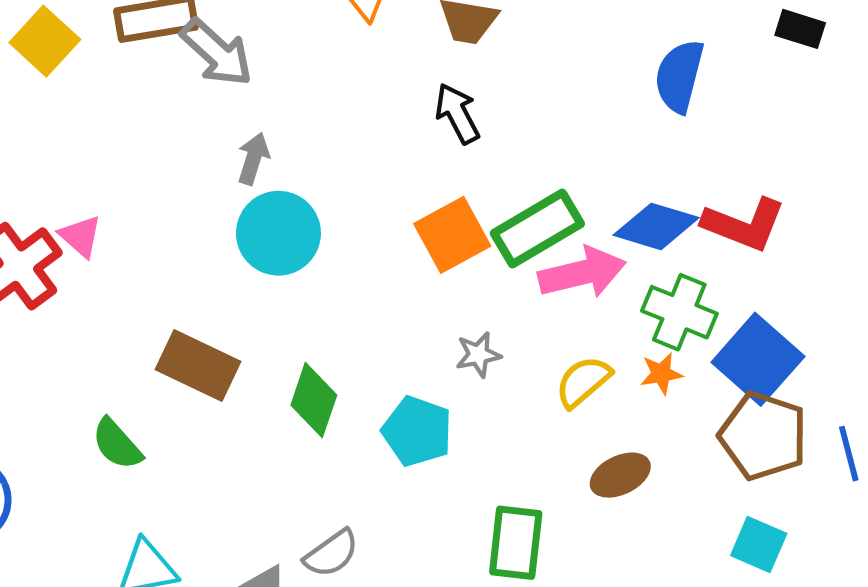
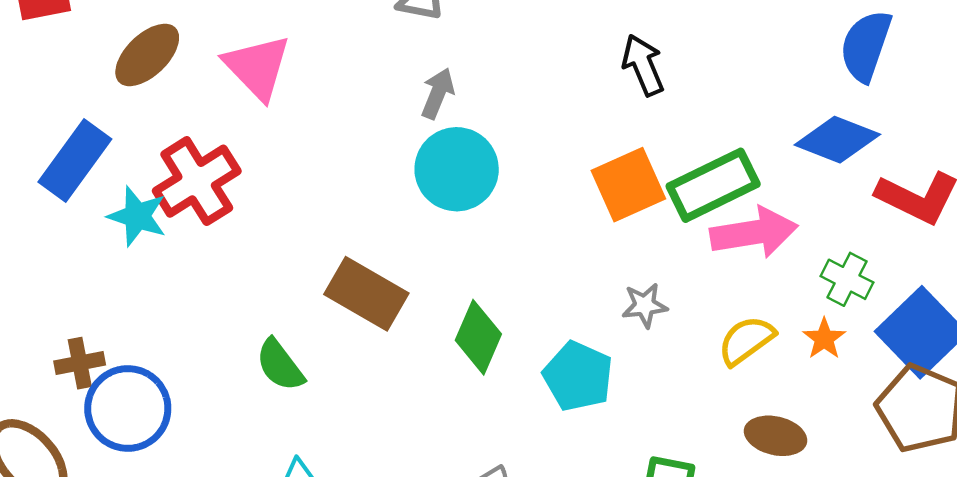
blue diamond: (656, 226) -> (837, 140), moved
pink triangle: (80, 236) -> (257, 67), moved, size x1.6
green cross: (679, 312) -> (847, 279), size x0.7
orange star: (661, 374) -> (824, 339), turned -30
brown ellipse: (620, 475) -> (776, 436), turned 34

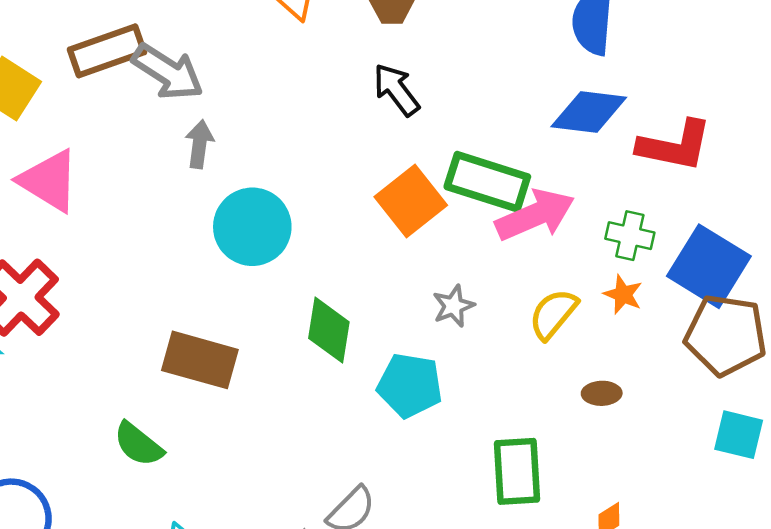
gray arrow: (438, 93) -> (199, 144), moved
green rectangle: (713, 185) -> (487, 182), turned 58
green diamond: (478, 337) -> (329, 330), moved
brown ellipse: (776, 436) -> (602, 393), size x0.7

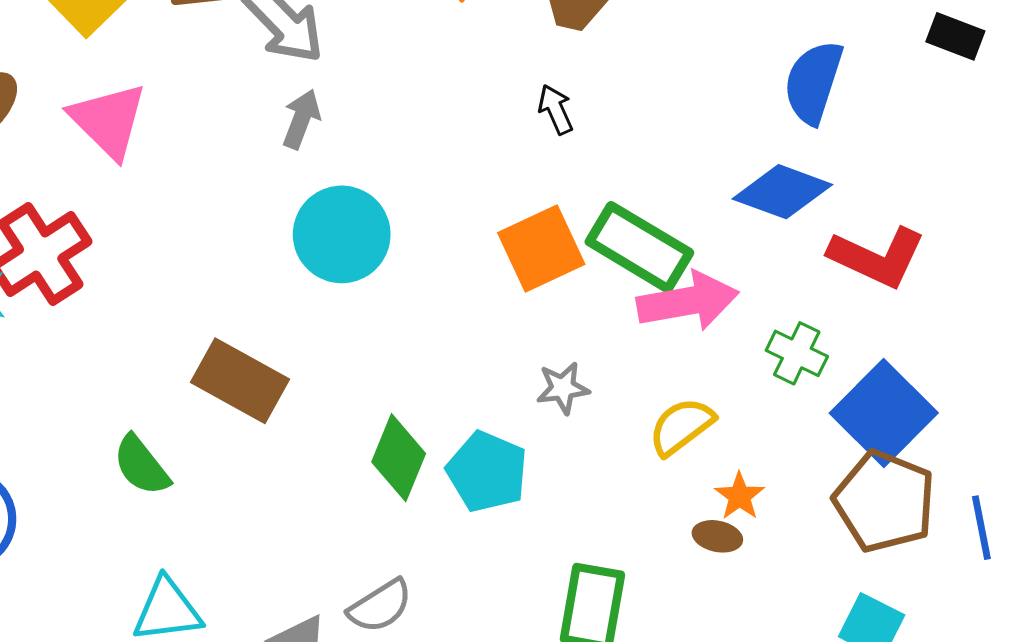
black arrow: (396, 90) -> (556, 109), size x0.7
orange star: (623, 294) -> (740, 496), moved
green diamond: (329, 330) -> (399, 458), moved

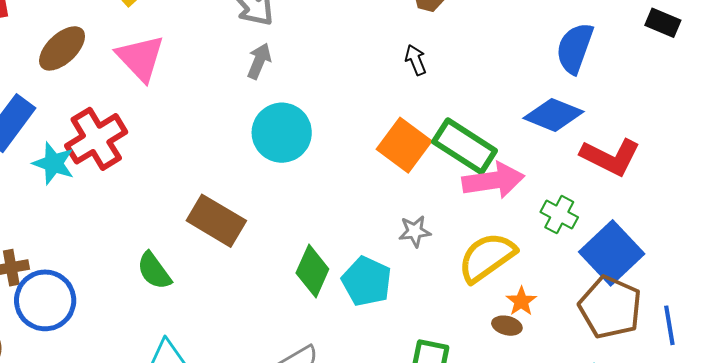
orange square: (541, 248) -> (404, 145), turned -30
yellow semicircle: (681, 426) -> (487, 257), size x1.4

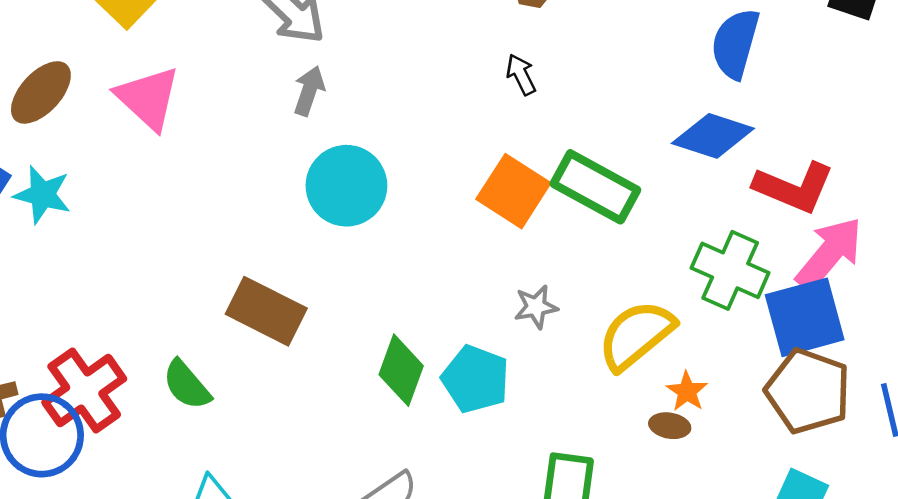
red cross: (96, 139) -> (84, 391), moved
cyan star: (54, 163) -> (42, 195), moved
pink arrow: (493, 180) -> (829, 254), moved, turned -38
green cross: (559, 215) -> (730, 270), size x1.5
blue square: (612, 253) -> (805, 317), turned 32

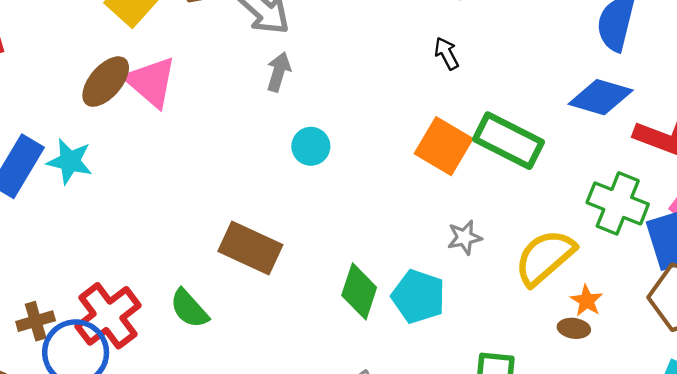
brown ellipse: (41, 92) -> (106, 82), moved
cyan circle: (346, 186) -> (311, 146), size x0.6

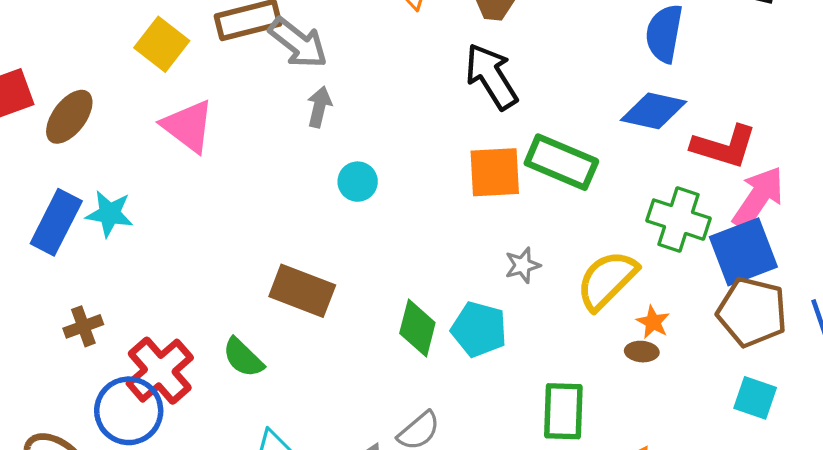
black arrow: (447, 53) -> (491, 76), size x2.0
brown ellipse: (106, 82) -> (69, 117), moved
orange square: (444, 146) -> (495, 172), turned -30
brown cross: (36, 321) -> (83, 326), moved

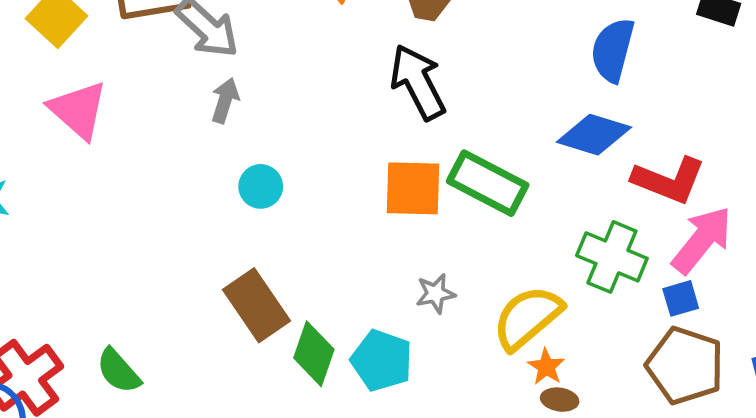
blue square: (743, 252) -> (681, 298), size x0.5
brown rectangle: (302, 291) -> (257, 305), moved, turned 30
orange star: (653, 322) -> (546, 367), moved

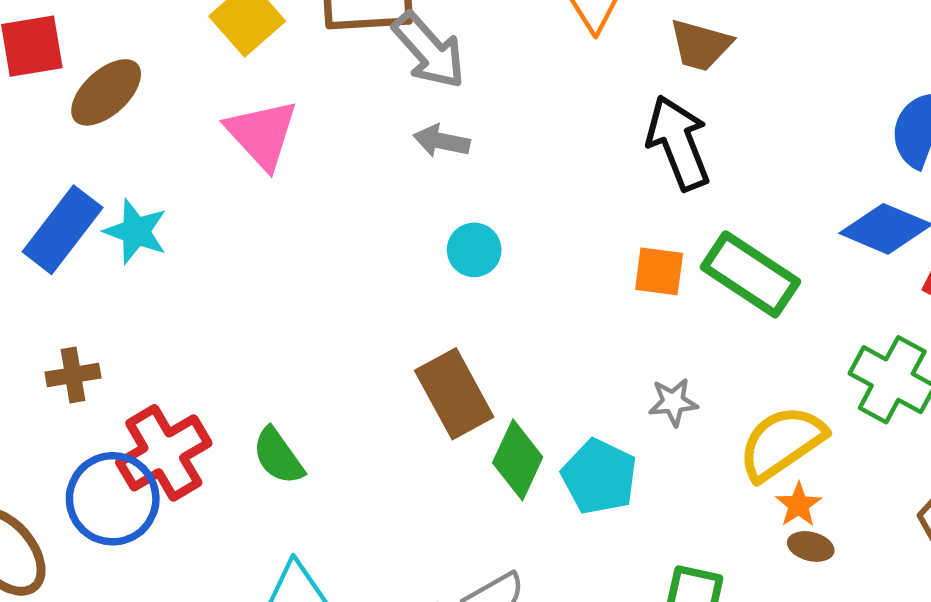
gray arrow: (225, 101) -> (441, 141), turned -102
orange square: (413, 188) -> (659, 271), size x0.7

